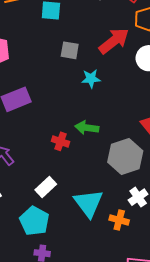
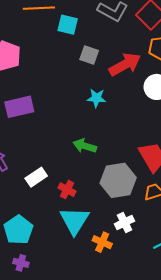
gray square: (70, 50) -> (89, 55), moved
red cross: (61, 141) -> (67, 190), moved
white rectangle: (46, 187) -> (36, 177), moved

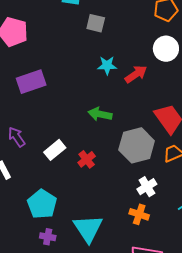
red arrow: (125, 64) -> (136, 74), moved, size x0.7
red cross: (67, 190) -> (87, 159), turned 30
cyan triangle: (75, 221) -> (88, 228), moved
orange cross: (102, 242) -> (139, 214), moved

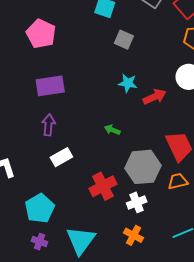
green arrow: (100, 114) -> (112, 130), size x0.7
purple arrow: (17, 137) -> (48, 125), moved, turned 30
red cross: (87, 159) -> (103, 186), moved, size x1.5
white cross: (147, 187) -> (137, 202), moved

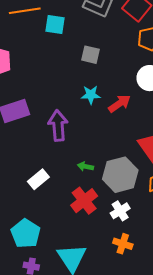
gray square: (124, 40) -> (90, 55), moved
purple arrow: (48, 125) -> (58, 126), moved, size x1.4
green arrow: (112, 130) -> (85, 166), moved

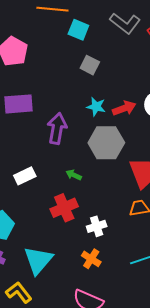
gray square: (90, 55) -> (90, 65), moved
red arrow: (120, 104) -> (124, 108), moved
gray hexagon: (120, 175) -> (106, 143), moved

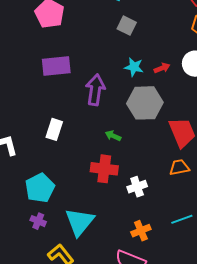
red arrow: (124, 108) -> (162, 68), size x0.7
white rectangle: (25, 176) -> (54, 129), moved, turned -45
red cross: (64, 208) -> (104, 169), turned 32
orange cross: (91, 259) -> (141, 231), moved, turned 36

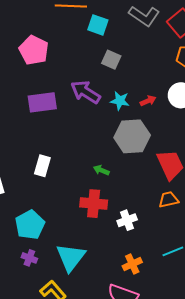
purple arrow: (95, 90) -> (86, 92), moved, turned -64

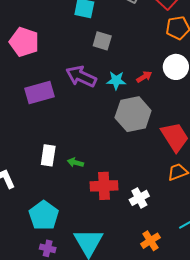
green arrow: (101, 170) -> (75, 163), moved

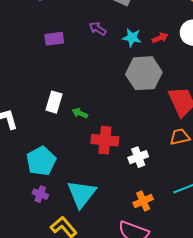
purple arrow: (81, 76) -> (98, 29), size x0.6
purple rectangle: (40, 93) -> (54, 39), size x0.7

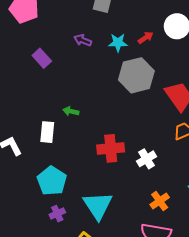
purple rectangle: (54, 39) -> (42, 58), turned 66
white rectangle: (54, 102) -> (47, 132), moved
green arrow: (80, 113) -> (71, 111), moved
purple cross: (40, 194) -> (57, 214), turned -35

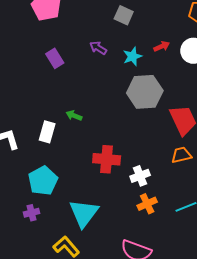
red arrow: (146, 38) -> (162, 46), moved
cyan star: (118, 43) -> (132, 56), turned -30
orange cross: (160, 201) -> (147, 204), moved
purple cross: (57, 214) -> (32, 213), moved

